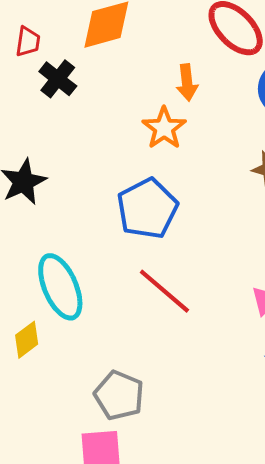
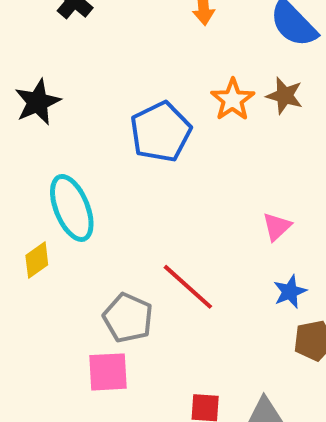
orange star: (164, 128) -> (233, 100), moved
red line: (164, 291) -> (188, 287), moved

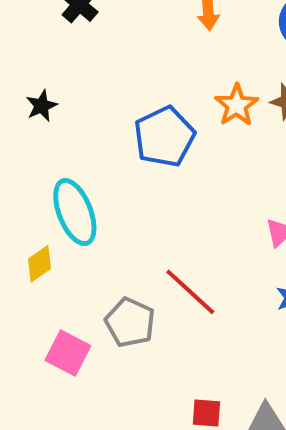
black star: (38, 102) -> (42, 106), size x0.7
pink square: (108, 372) -> (68, 353), moved, turned 30

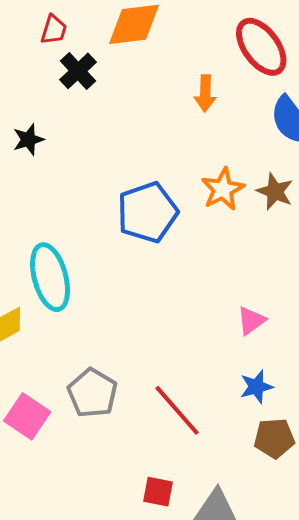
black star: (42, 106) -> (28, 139), moved
red line: (190, 292) -> (177, 410), moved

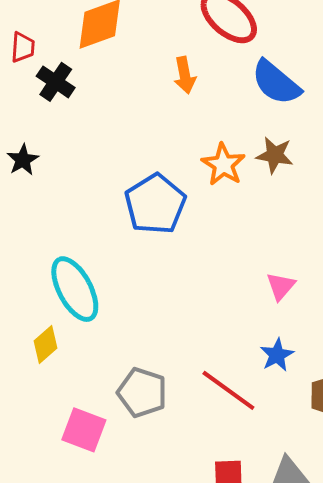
blue star: (256, 387) -> (277, 355), moved

